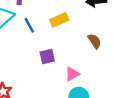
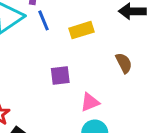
blue line: (29, 25) -> (44, 20), moved

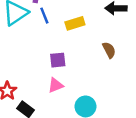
pink triangle: (90, 102) -> (56, 85), moved

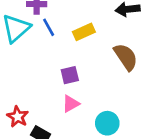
brown semicircle: (109, 50) -> (126, 57), size x1.5

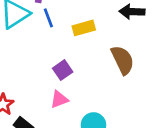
purple square: (70, 75) -> (63, 70), turned -30

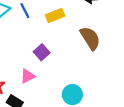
pink triangle: (59, 99) -> (28, 76), moved

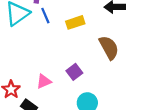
purple square: (42, 52) -> (74, 72), moved

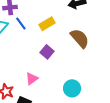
purple square: (74, 72) -> (47, 52), moved

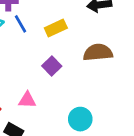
brown semicircle: (80, 38) -> (98, 52), turned -60
pink triangle: (32, 79) -> (27, 100), turned 32

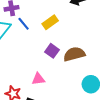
brown semicircle: (98, 52) -> (74, 54), moved
cyan circle: (80, 119) -> (91, 84), moved

